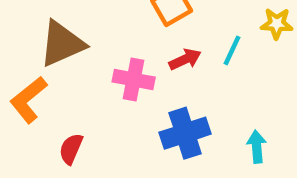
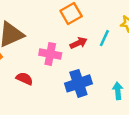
red semicircle: (71, 149) -> (24, 79), moved, turned 91

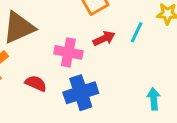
blue cross: (78, 83) -> (81, 93), moved

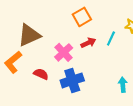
pink cross: (68, 52) -> (64, 52), turned 36

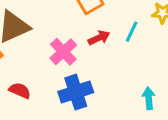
red semicircle: (41, 74) -> (20, 91), moved

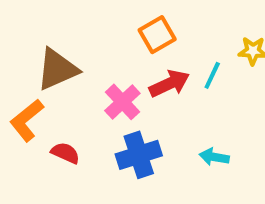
red arrow: (99, 38) -> (169, 84), size x1.4
cyan arrow: (149, 98) -> (214, 157), moved, turned -75

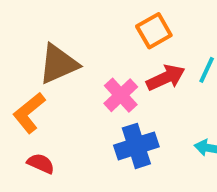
red semicircle: (65, 153) -> (41, 163), moved

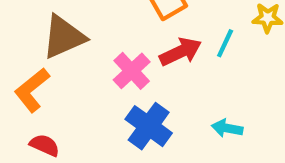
blue cross: (136, 146) -> (149, 126), turned -36

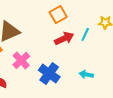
pink cross: (132, 71) -> (21, 60), moved

